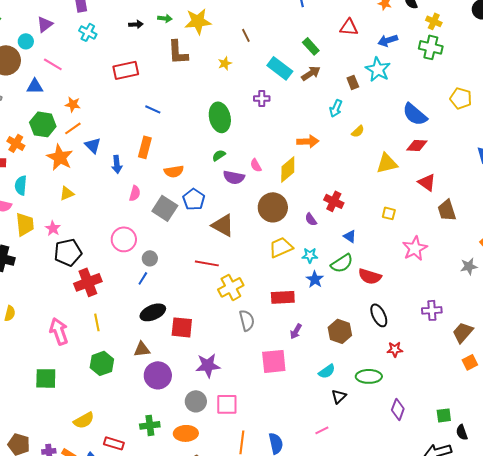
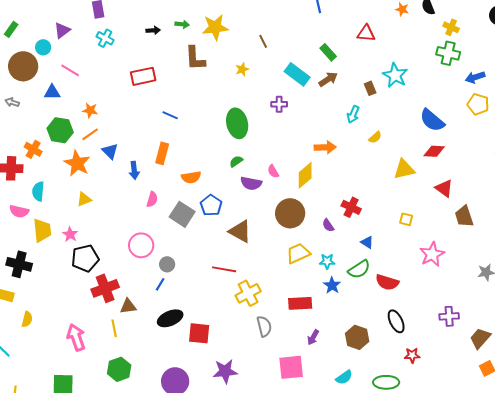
blue arrow: (388, 40) -> (475, 77), moved
brown triangle: (142, 349) -> (128, 306), moved

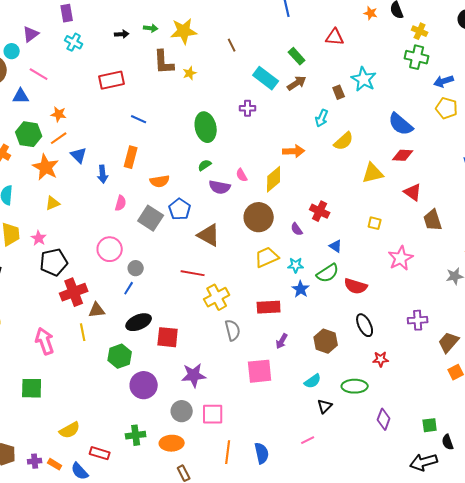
yellow star: (242, 69) -> (190, 73), moved
yellow semicircle: (375, 137) -> (344, 141), size x1.5
green hexagon: (119, 369) -> (120, 356), moved

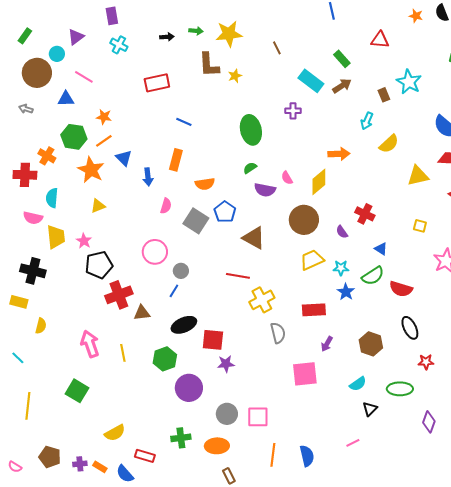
yellow line: (83, 332) -> (123, 353), moved
purple star: (194, 375) -> (226, 364), moved, size x0.7
green square: (32, 388) -> (77, 391), turned 30

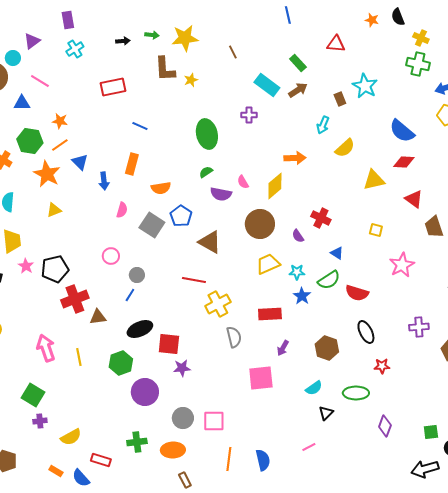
cyan cross: (119, 45) -> (75, 49), turned 30
pink star: (84, 241) -> (26, 266), moved
pink circle: (155, 252) -> (111, 256), size x0.7
purple cross: (80, 464) -> (40, 421), moved

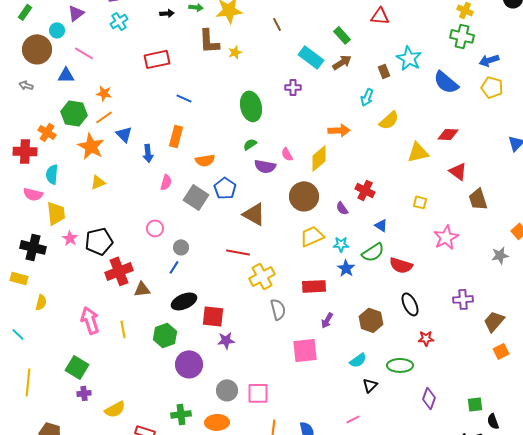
blue semicircle: (402, 131) -> (446, 82), moved

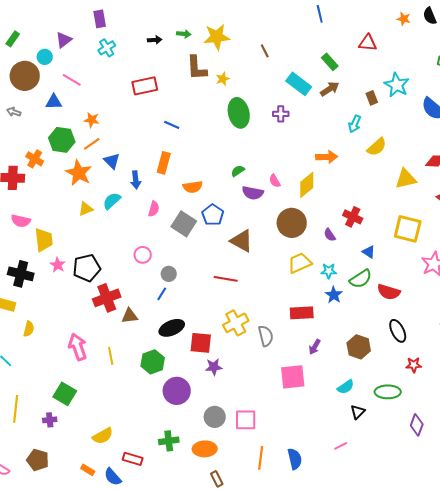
green ellipse: (251, 106) -> (239, 113), moved
cyan semicircle: (52, 174) -> (112, 201), moved, turned 42
yellow square: (420, 202) -> (408, 229), size x2.0
yellow cross: (262, 276) -> (236, 323), moved
purple cross: (84, 393) -> (50, 420), moved

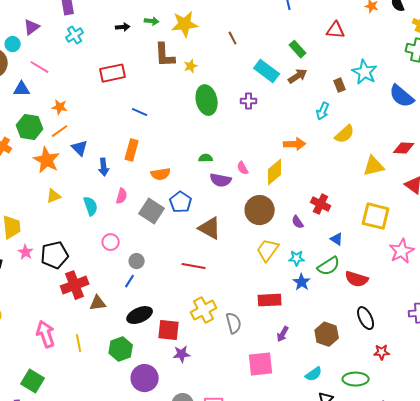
green semicircle: (238, 171) -> (206, 158), turned 32
cyan semicircle: (112, 201) -> (91, 206), moved, turned 114
yellow trapezoid: (300, 263) -> (268, 250), turned -30

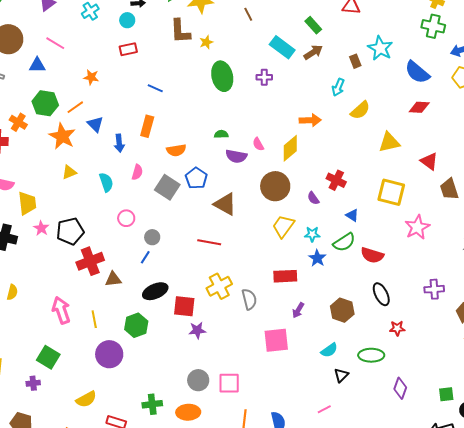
cyan circle: (13, 44) -> (127, 20), moved
red rectangle: (113, 73) -> (128, 49), size x0.7
orange star: (60, 107) -> (91, 77), moved
red diamond: (404, 148) -> (419, 107), moved
purple circle: (145, 378) -> (109, 354), moved

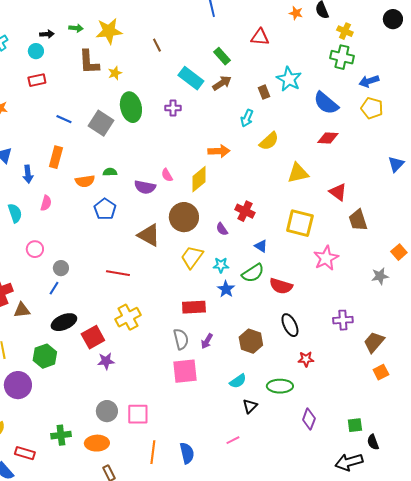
green semicircle: (221, 134) -> (110, 172), moved
gray square: (167, 187) -> (101, 123), moved
brown triangle: (225, 204) -> (149, 235), moved
gray semicircle: (249, 299) -> (181, 339), moved
red square: (184, 306) -> (93, 337), turned -35

